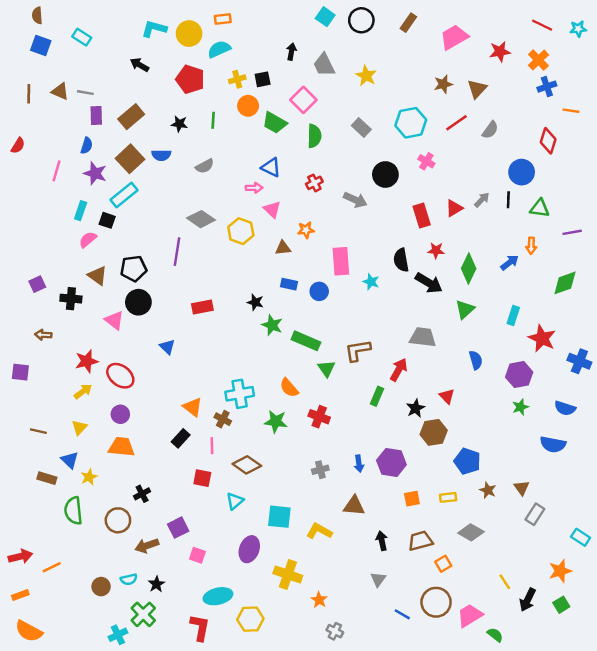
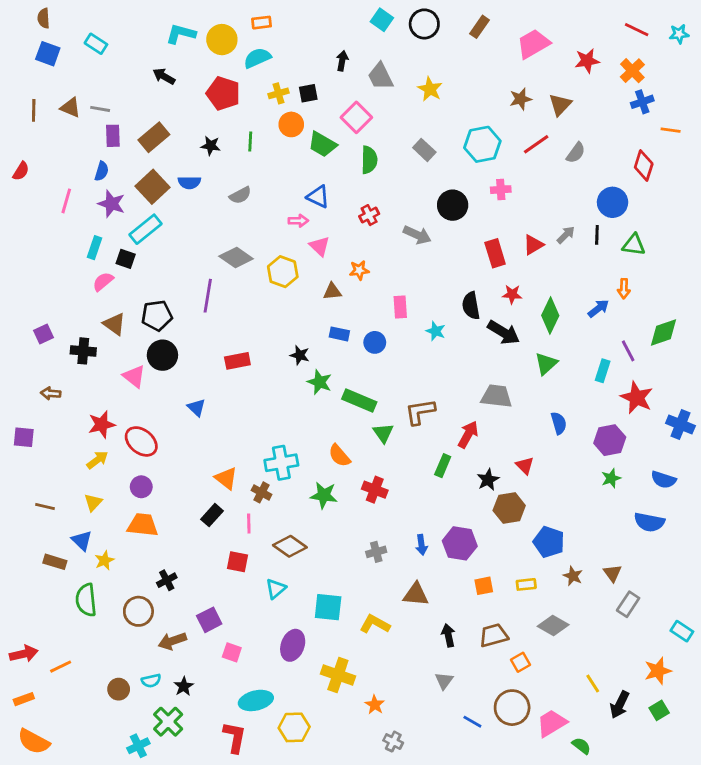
pink cross: (426, 161) -> (501, 190), turned -35
purple line: (572, 232) -> (628, 351), moved, turned 72
pink rectangle: (341, 261) -> (400, 307), size x0.7

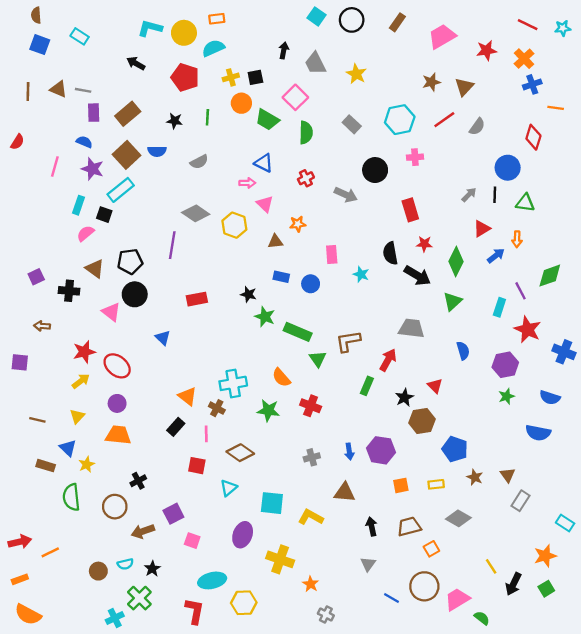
blue semicircle: (102, 171) -> (84, 142), turned -84
red triangle: (533, 245) -> (482, 229), moved

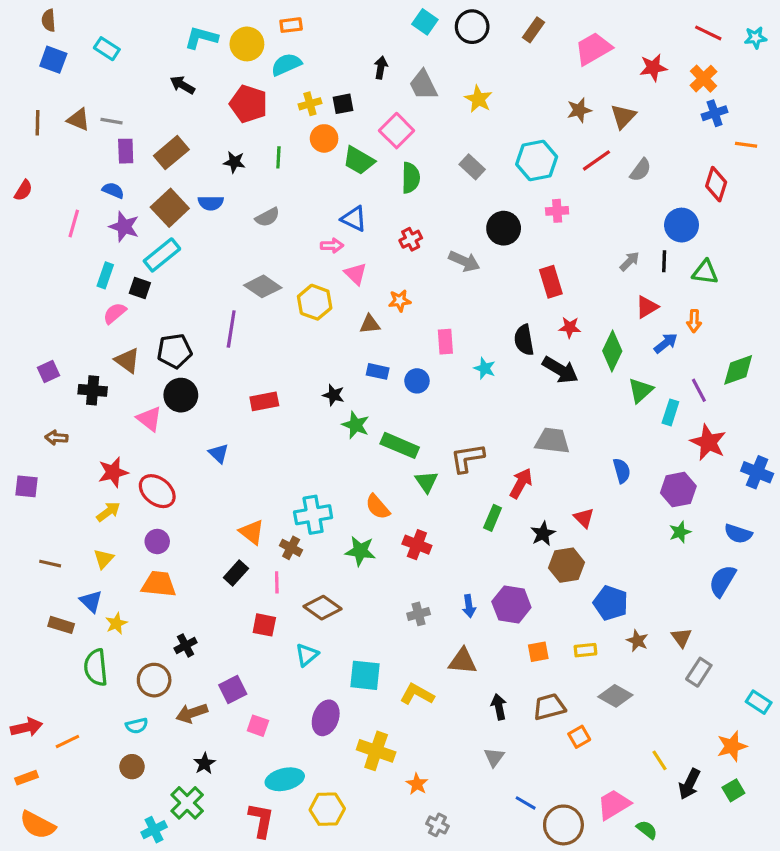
green triangle: (452, 301) -> (641, 390), moved
blue semicircle: (538, 433) -> (722, 581), turned 110
cyan semicircle: (125, 564) -> (137, 726), moved
brown circle: (424, 586) -> (563, 825), moved

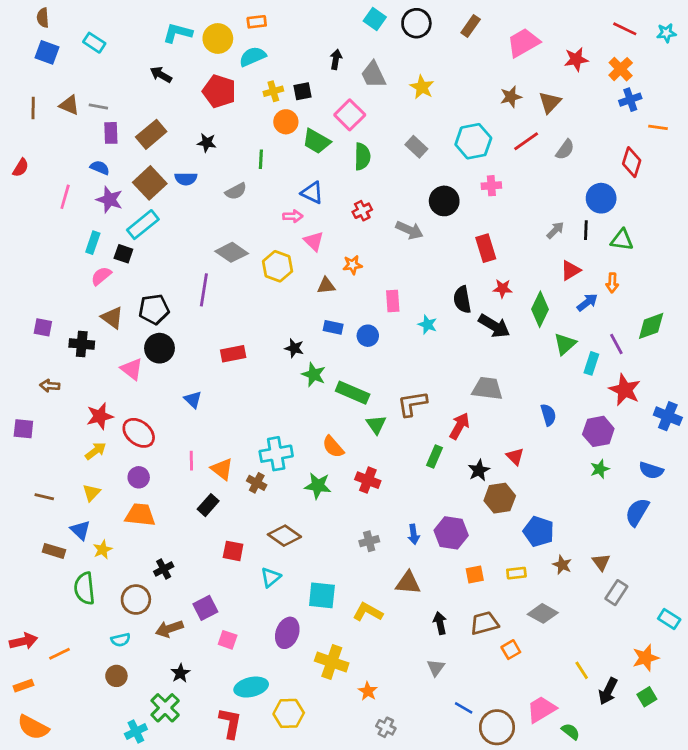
green line: (278, 157) -> (261, 159), moved
purple square: (49, 371) -> (43, 327), turned 36
pink line: (277, 582) -> (191, 461), moved

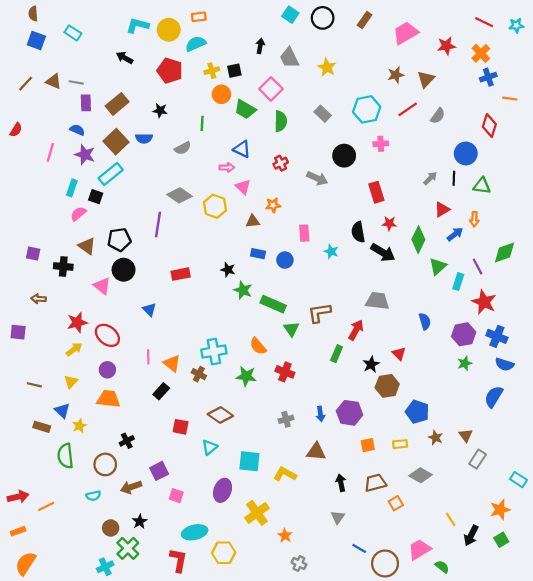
brown line: (33, 108) -> (26, 84), turned 42
blue cross: (668, 416) -> (497, 336), moved
yellow cross: (332, 662) -> (257, 513), turned 35
brown circle: (116, 676) -> (111, 528), moved
orange semicircle: (33, 727) -> (26, 563), turned 95

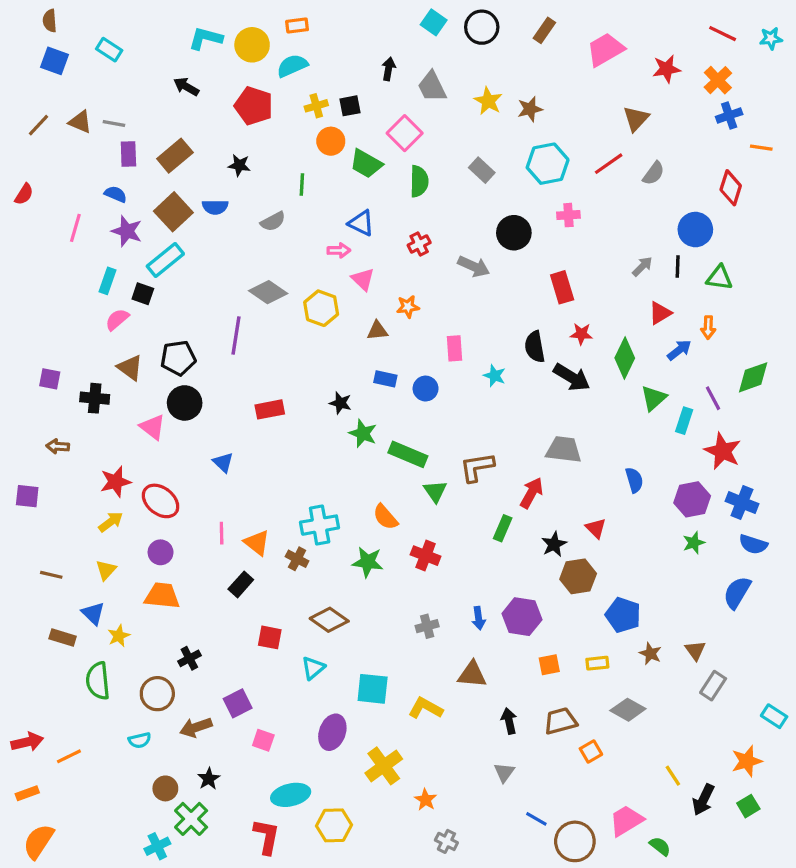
brown star: (396, 75) -> (530, 109), moved

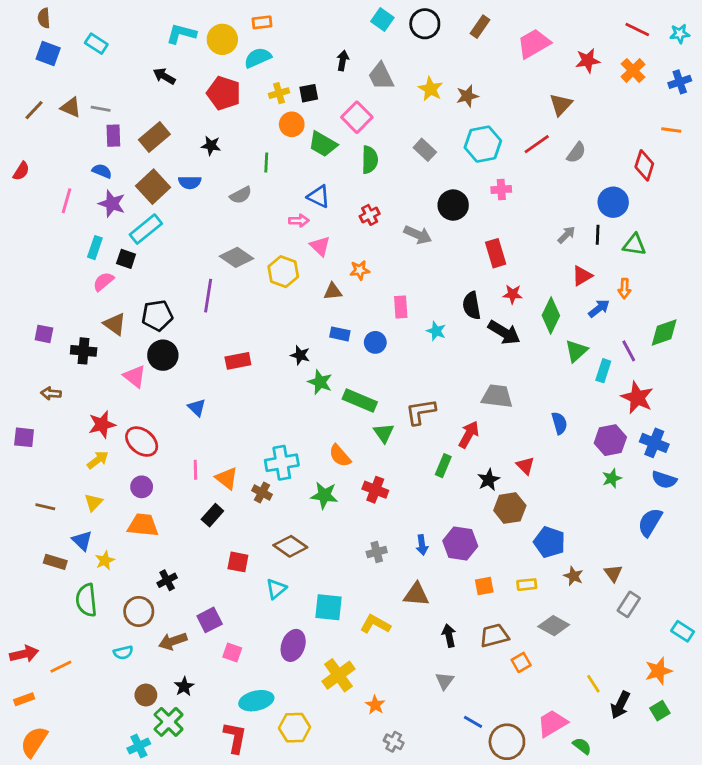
blue cross: (729, 115) -> (680, 82), moved

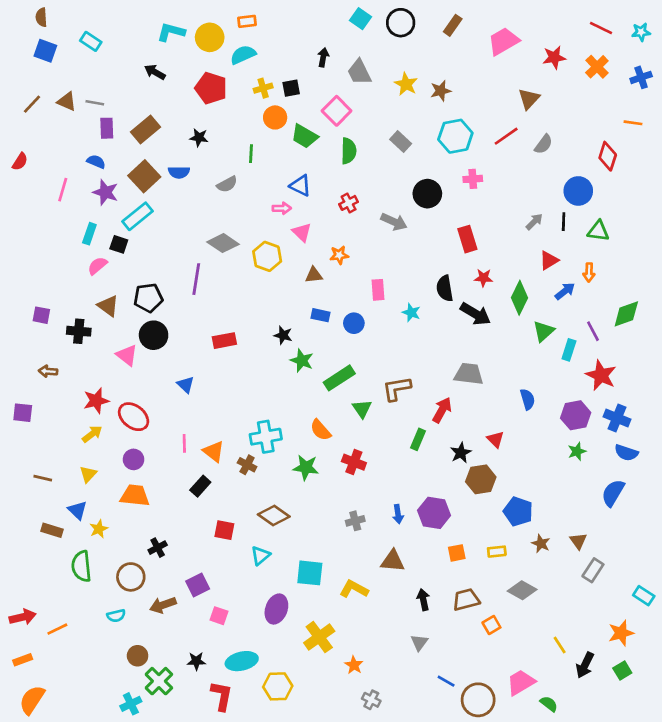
green rectangle: (360, 400) -> (339, 378), turned -56
black star: (184, 687) -> (196, 661), moved, turned 30

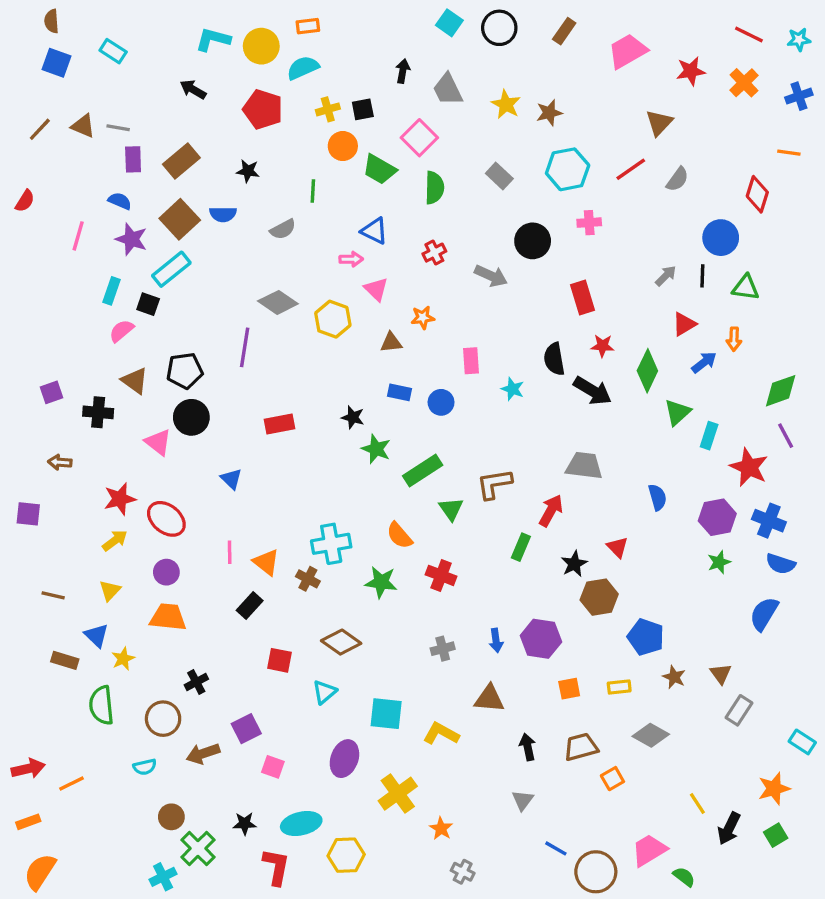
purple square: (41, 315) -> (52, 392), turned -30
purple line: (593, 331) -> (786, 436), moved

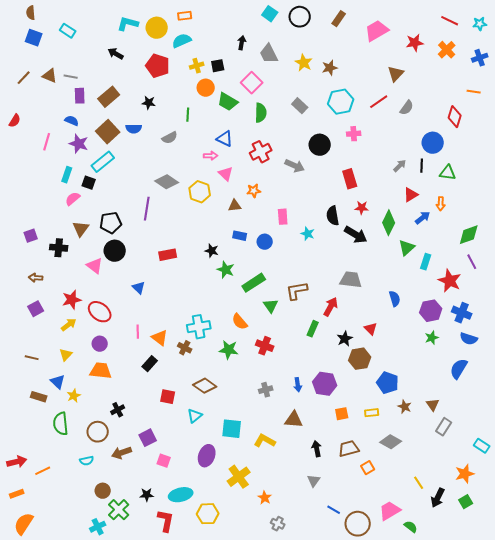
red cross: (434, 253) -> (261, 152), size x1.5
brown triangle: (135, 381) -> (81, 229), turned 30
purple square: (28, 514) -> (36, 309), moved, turned -35

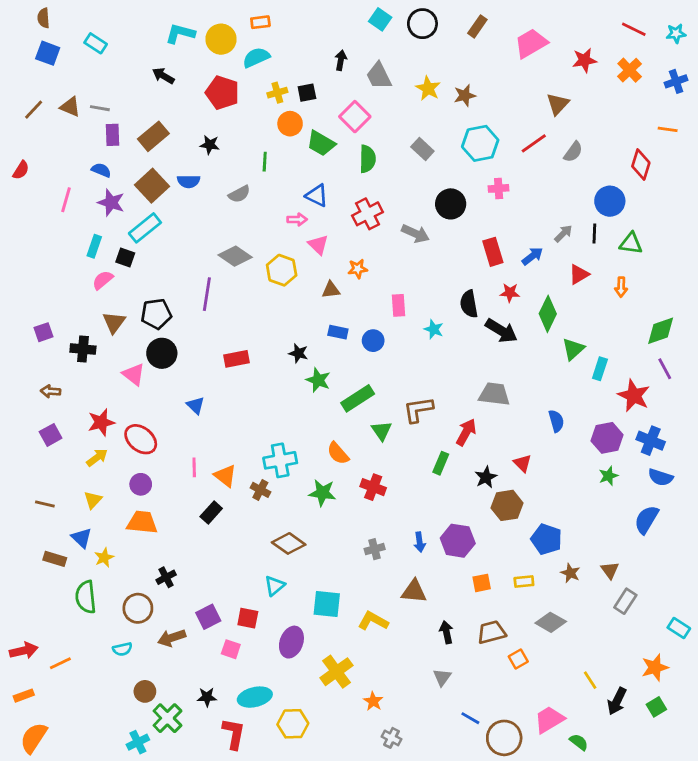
blue arrow: (423, 218) -> (532, 256), moved
red square: (168, 397) -> (248, 618), moved

